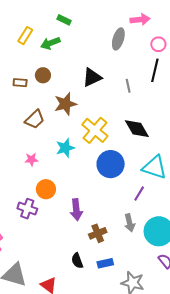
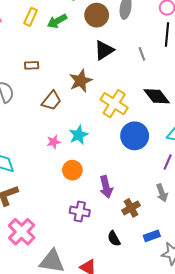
brown circle: (43, 75) -> (97, 15), moved, size x1.5
cyan star: (65, 148) -> (79, 135), moved
purple cross: (27, 209) -> (80, 212), moved
blue rectangle: (105, 263) -> (152, 236), moved

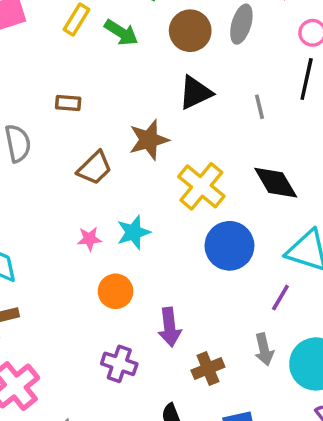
green arrow: (57, 21) -> (121, 33), turned -126

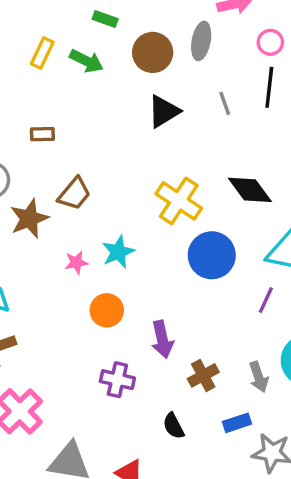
gray line: (260, 107) -> (225, 103), moved
brown star: (149, 140) -> (29, 219), moved
gray arrow: (264, 349) -> (259, 377), moved

